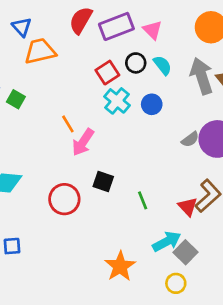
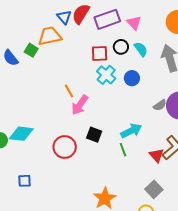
blue triangle: (22, 27) -> (64, 17), moved
red square: (107, 73) -> (100, 53), turned 30
green square: (16, 99) -> (31, 50), moved
cyan arrow: (167, 242) -> (131, 131), moved

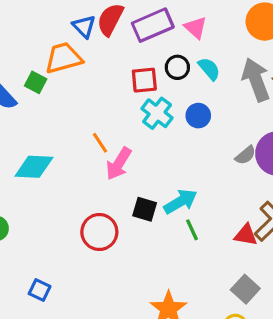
cyan arrow: (131, 131) -> (180, 202), moved
cyan diamond: (21, 134) -> (34, 167), moved
red triangle: (157, 155) -> (246, 235), turned -35
blue square: (24, 181) -> (40, 290), turned 32

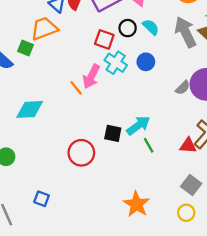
red square: (144, 80) -> (104, 39), turned 30
pink arrow: (119, 164) -> (91, 76), moved

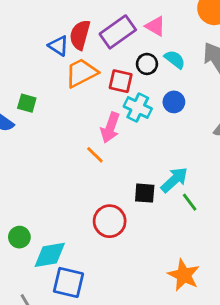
orange trapezoid: (44, 28) -> (81, 73), moved
orange line: (76, 88) -> (95, 155), moved
cyan diamond: (30, 109) -> (50, 255), moved
blue square: (42, 199) -> (68, 282), size x1.6

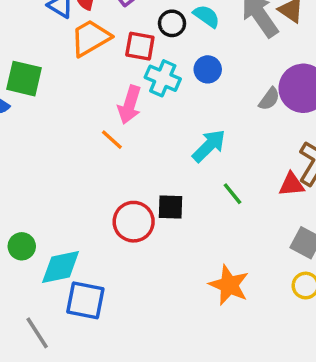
green square: (27, 103) -> (24, 79), size x1.5
cyan arrow: (174, 180) -> (209, 146), moved
black square: (145, 193) -> (170, 207), moved

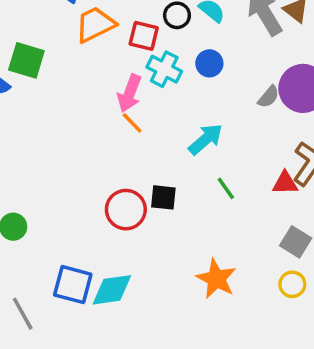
orange line: (112, 140) -> (132, 123), moved
cyan diamond: (61, 267) -> (112, 290), moved

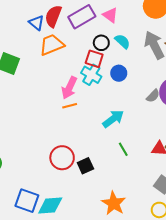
red square: (144, 36) -> (94, 59), moved
orange line: (132, 123) -> (70, 106), turned -64
black square: (163, 197) -> (85, 166), moved, turned -35

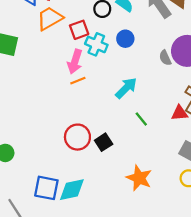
red square: (94, 59) -> (79, 30), moved, turned -30
gray semicircle: (153, 96) -> (165, 58), turned 120

